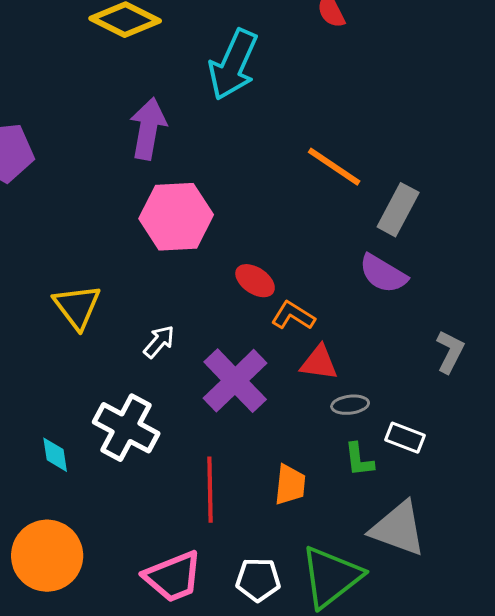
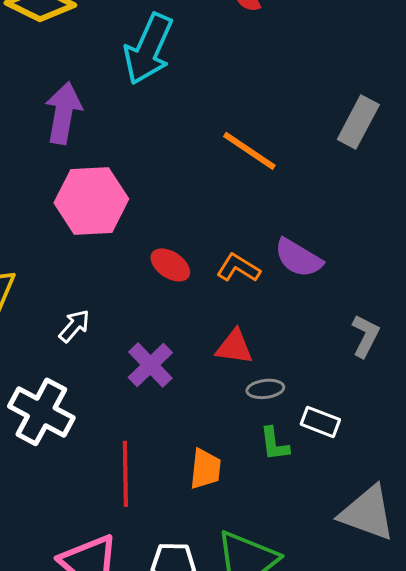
gray rectangle: (398, 210) -> (358, 122), moved
orange L-shape: (293, 316) -> (238, 268), moved
purple cross: (235, 381) -> (150, 365), size x0.7
gray triangle: (398, 529) -> (367, 513), moved

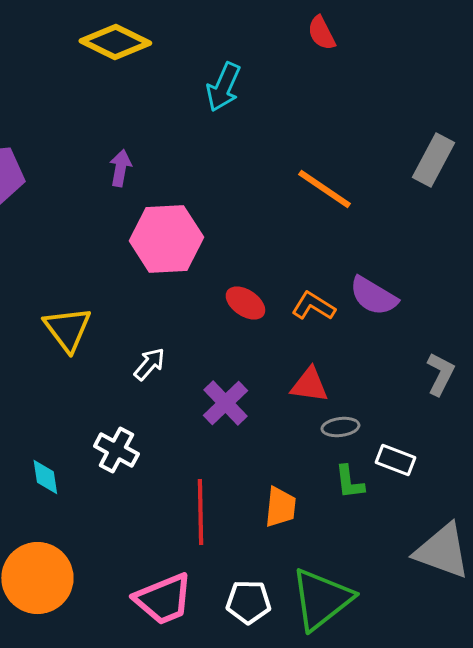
cyan arrow: (148, 49) -> (223, 87), size x0.7
purple arrow: (63, 113) -> (120, 168), moved, size x0.6
white cross: (41, 412) -> (116, 450), size x0.7

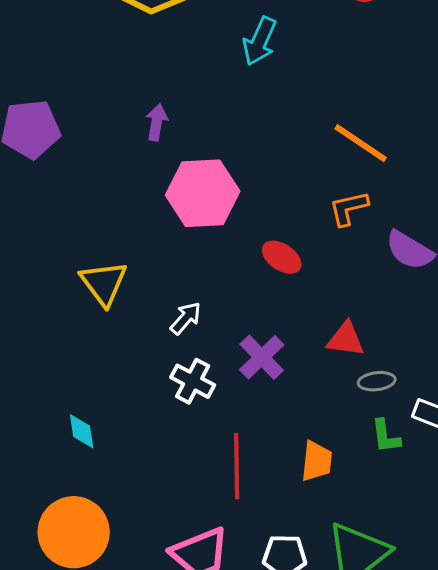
orange L-shape: (313, 306) -> (349, 208), moved, turned -45
white cross: (116, 450) -> (193, 381), moved

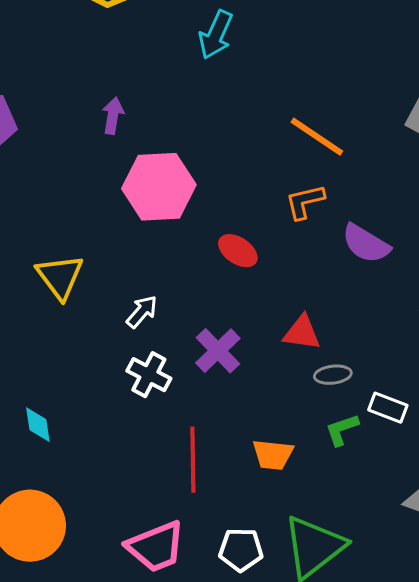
green L-shape: (386, 436) -> (342, 430), turned 78
orange trapezoid: (317, 461) -> (273, 455), turned 90

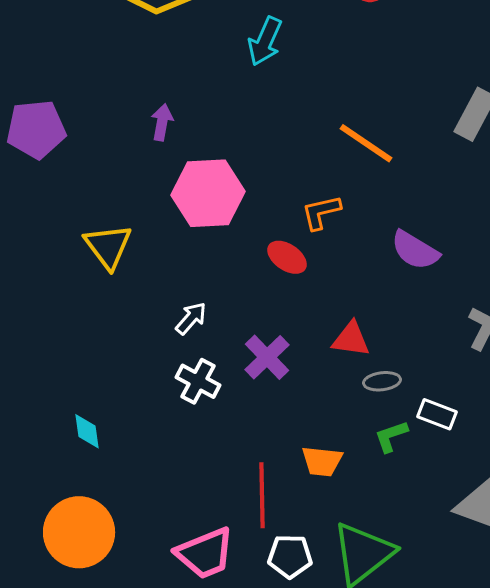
orange L-shape: (305, 202) -> (321, 212), moved
yellow triangle: (60, 277) -> (108, 246), moved
red line: (193, 460) -> (262, 495), moved

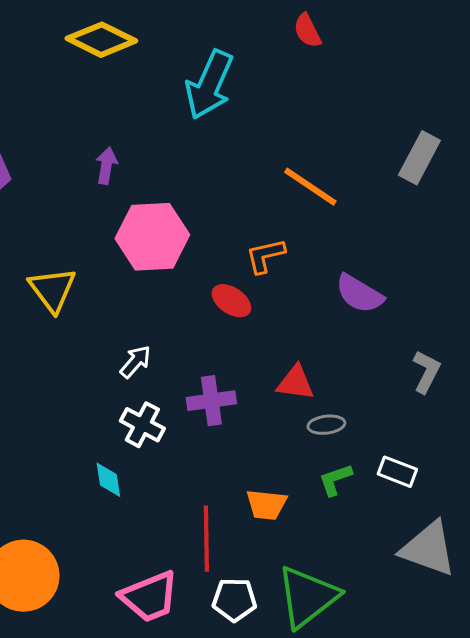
cyan arrow: (265, 41) -> (209, 85), size x1.4
purple cross: (267, 357) -> (211, 401), turned 36
white rectangle: (437, 414) -> (397, 472), moved
cyan diamond: (87, 431) -> (108, 480), moved

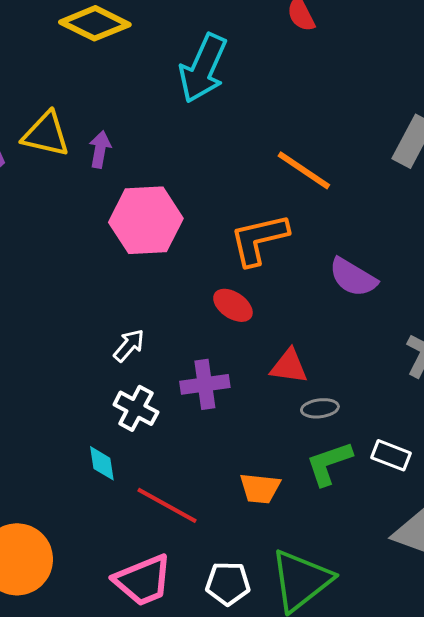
orange L-shape: (265, 256) -> (259, 239), size x1.5
yellow triangle: (52, 290) -> (46, 134), moved, turned -40
red ellipse: (231, 301) -> (233, 305), moved
green L-shape: (335, 480) -> (329, 463), size x1.4
red line: (206, 539) -> (167, 505), moved, turned -60

